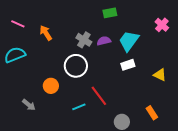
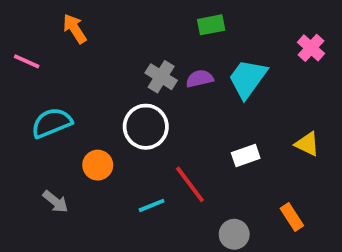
pink line: (18, 24) -> (27, 61), moved
orange arrow: (46, 33) -> (75, 29), moved
cyan semicircle: (15, 55) -> (52, 123), moved
white rectangle: (128, 65) -> (246, 155), moved

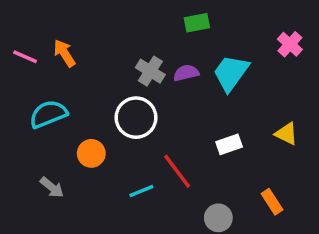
orange arrow: (75, 29) -> (64, 53), moved

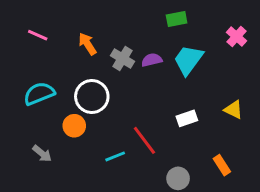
green rectangle: (197, 23) -> (177, 19), moved
orange arrow: (64, 53) -> (87, 44), moved
pink line: (25, 57) -> (38, 35), moved
white circle: (136, 118) -> (92, 96), moved

